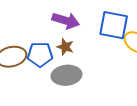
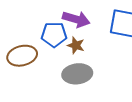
blue pentagon: (40, 54) -> (54, 35), moved

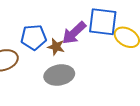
purple arrow: (76, 19) -> (74, 33), moved, turned 124

